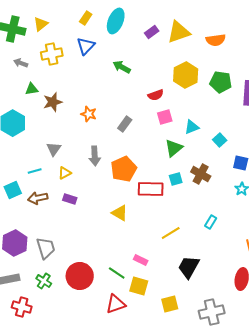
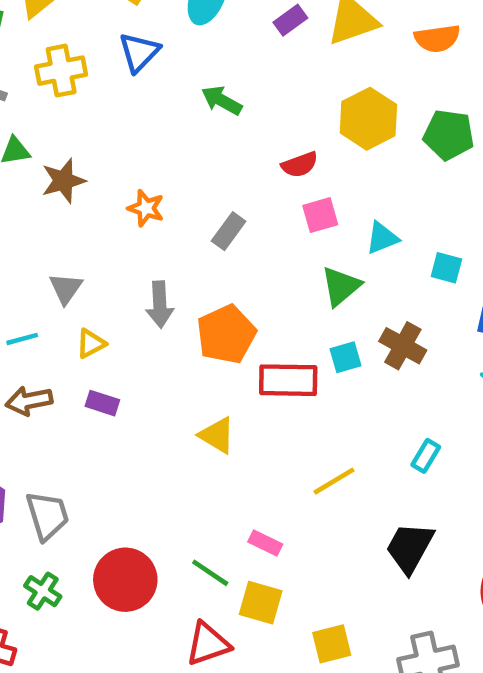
cyan square: (220, 140) -> (446, 268), turned -32
black trapezoid: (189, 267) -> (410, 548), moved

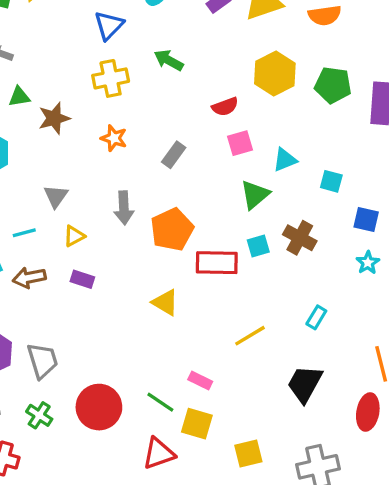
yellow cross: (61, 71) -> (111, 78), moved

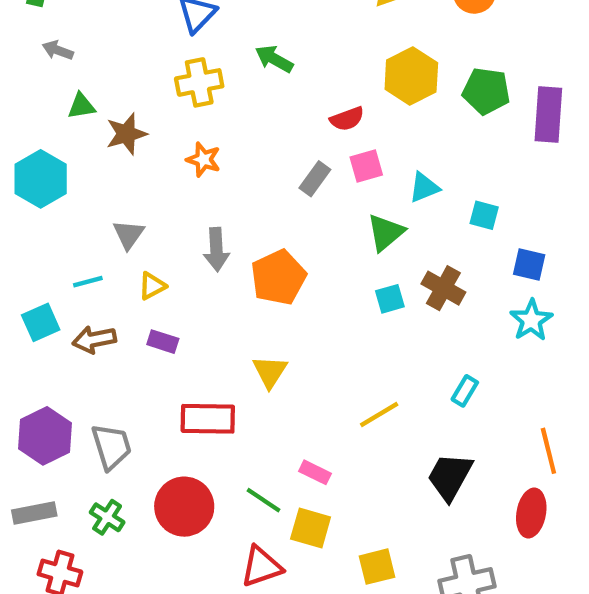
gray rectangle: (174, 155) -> (315, 179), moved
red rectangle: (217, 263) -> (208, 419), moved
cyan star: (368, 263) -> (531, 320), size x1.4
yellow triangle: (165, 302) -> (270, 372), turned 32

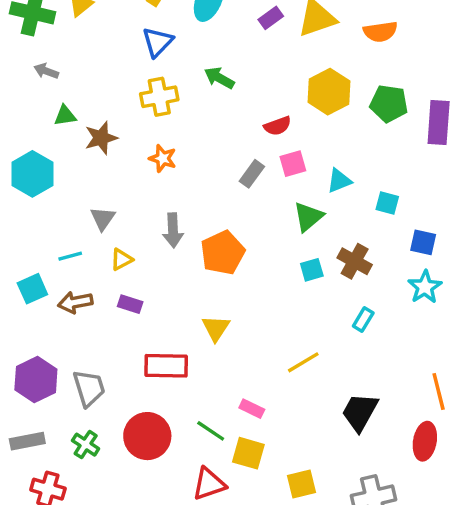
cyan rectangle: (465, 391) -> (363, 320), moved

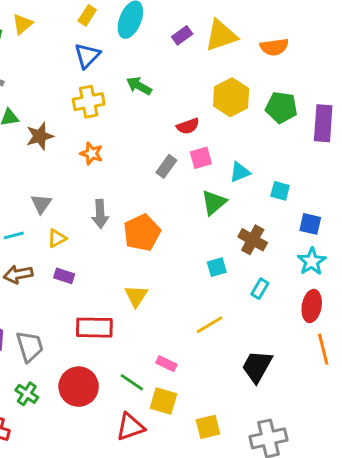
cyan square: (312, 270) -> (217, 267), moved
red ellipse: (425, 441) -> (312, 306), moved

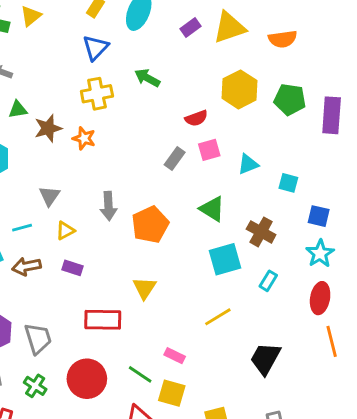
orange star: (92, 153) -> (84, 138), moved
green triangle: (214, 202) -> (212, 209), moved, turned -48
cyan square: (217, 267) -> (225, 259), size x1.6

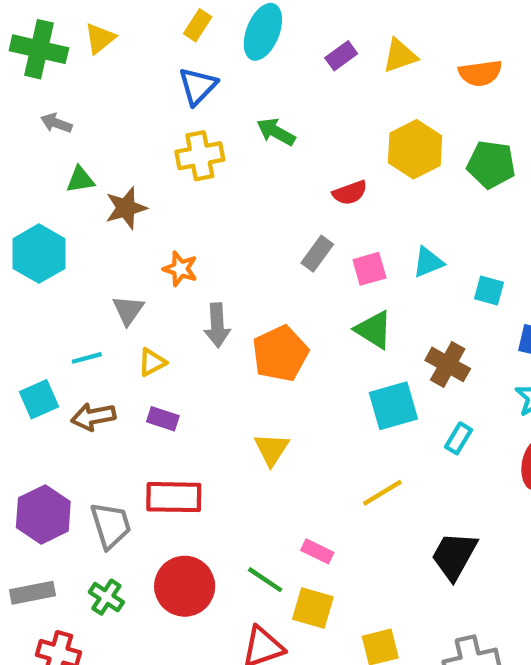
yellow triangle: (229, 28) -> (400, 56), size x0.7
orange star: (84, 138) -> (180, 269), moved
pink square: (209, 150) -> (369, 269), moved
red rectangle: (103, 320) -> (174, 497), moved

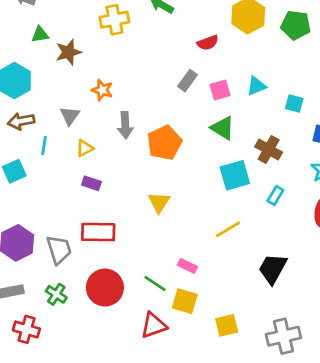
cyan line: (87, 358) -> (44, 145), turned -66
brown arrow: (93, 417) -> (21, 121), moved

